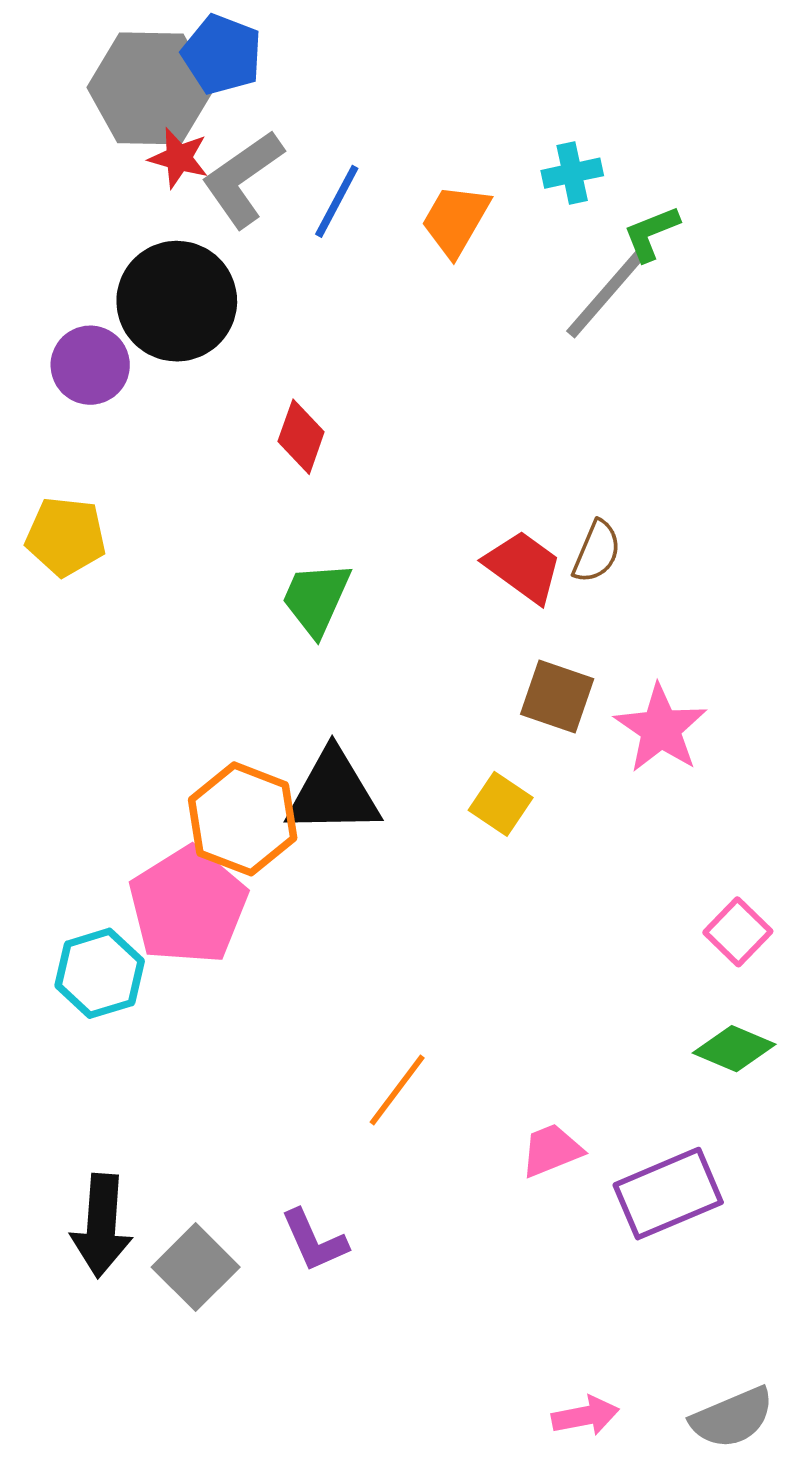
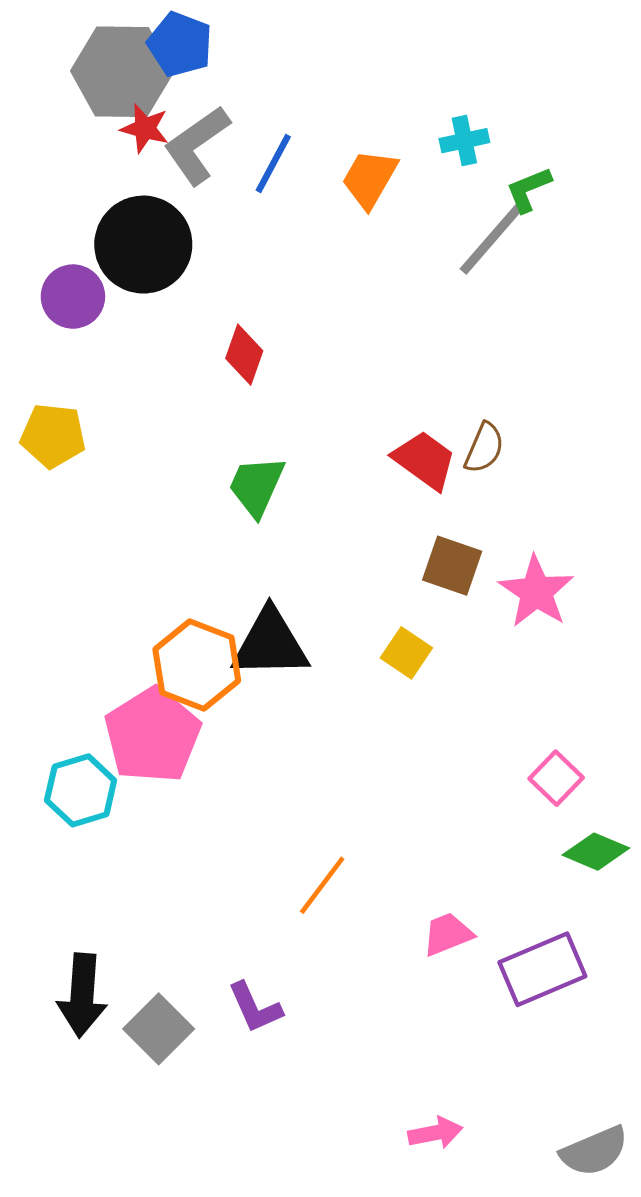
pink square: (738, 932) -> (556, 778), moved
pink arrow: (585, 1416) -> (435, 1133), moved

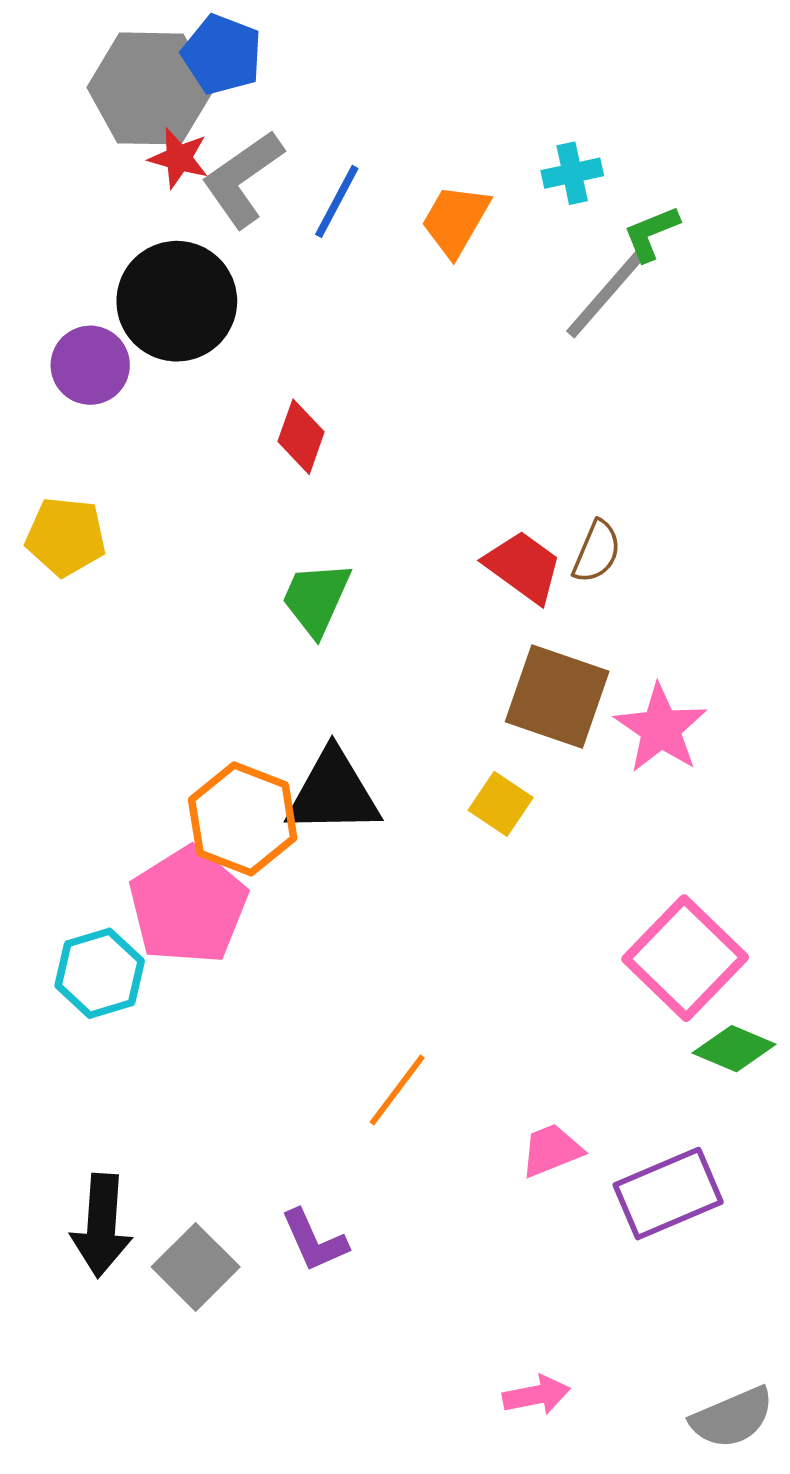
brown square: (452, 566) -> (557, 697), size x1.4
pink square: (556, 778) -> (685, 958), size x1.8

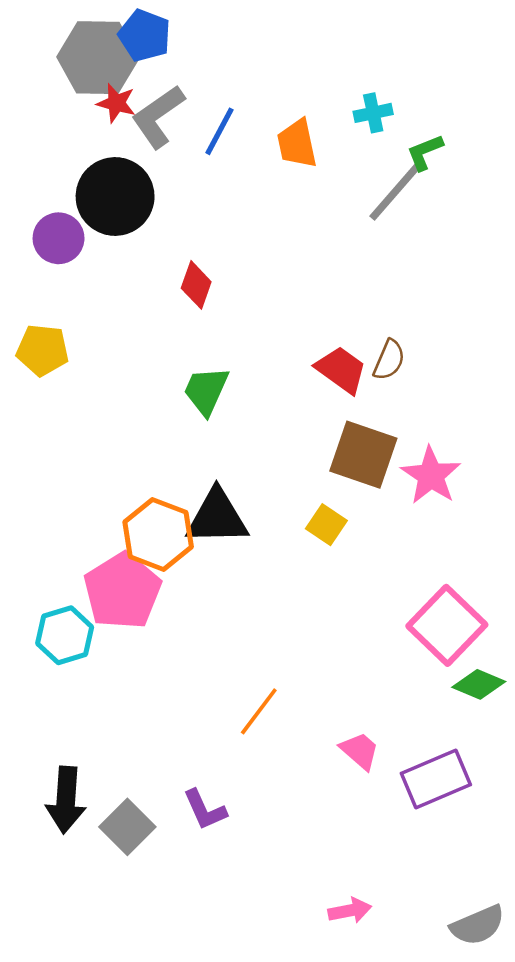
orange trapezoid: (455, 220) -> (297, 144), turned -42
pink trapezoid: (551, 1150) -> (360, 751), turned 63

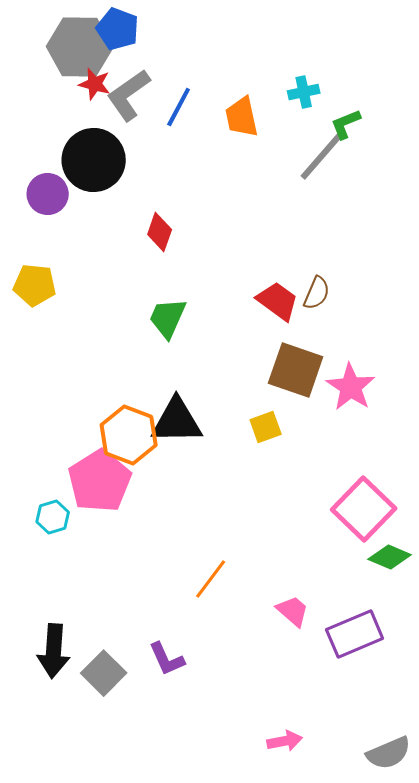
yellow square: (326, 525) -> (266, 427), turned 36
cyan hexagon: (65, 635) -> (53, 517), size x0.7

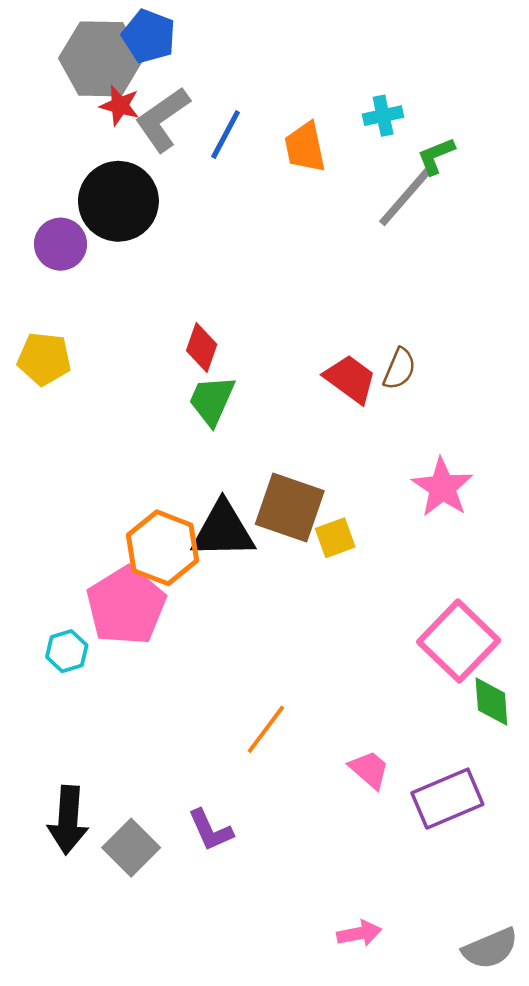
red diamond: (160, 232) -> (202, 347), moved
brown square: (296, 370) -> (290, 507), moved
green diamond: (390, 557) -> (491, 702), turned 63

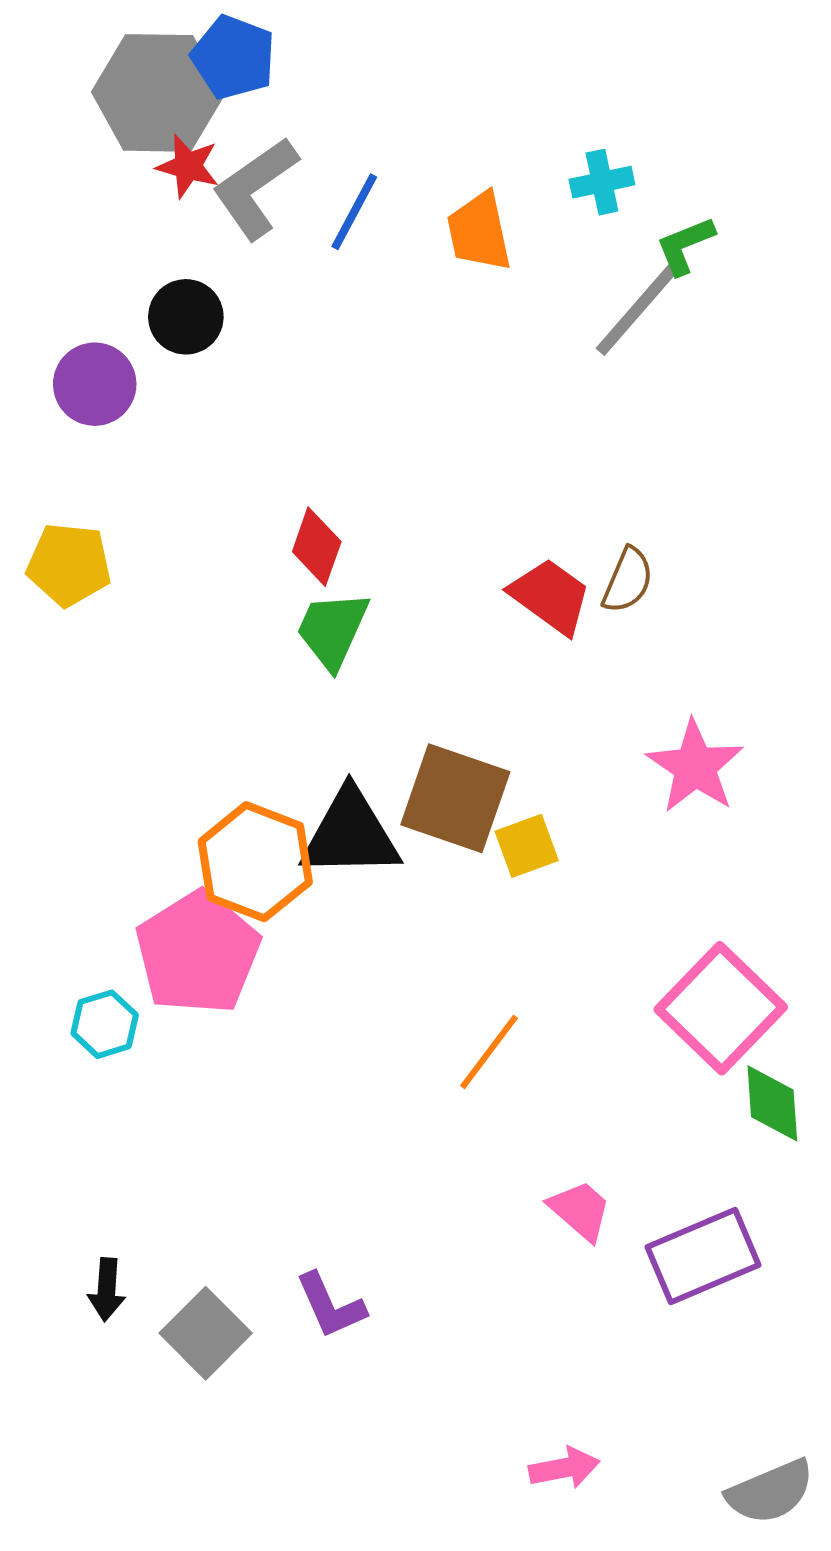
black circle: (118, 201) -> (186, 317), size x0.6
orange line: (266, 729) -> (489, 1052), moved
black arrow: (68, 820) -> (107, 1290), size x0.6

